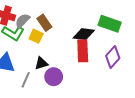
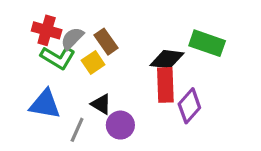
yellow square: (36, 36) -> (93, 62), turned 32
purple diamond: (113, 57) -> (189, 106), moved
black triangle: (41, 63) -> (101, 104), turned 48

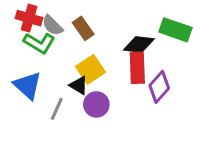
gray semicircle: (72, 38) -> (52, 25), turned -90
yellow square: (93, 62) -> (90, 69), moved, size x1.4
blue triangle: (45, 104) -> (28, 85), turned 32

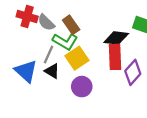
green L-shape: (39, 43) -> (65, 41), moved
black triangle: (79, 85) -> (52, 71), moved
gray line: (57, 109) -> (48, 55), moved

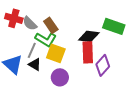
yellow square: (77, 58) -> (56, 53), turned -36

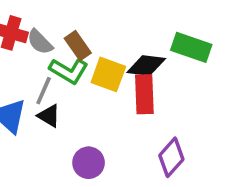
yellow square: (56, 53) -> (108, 74), moved
purple diamond: (103, 65) -> (171, 157), moved
purple circle: (60, 77) -> (89, 163), moved

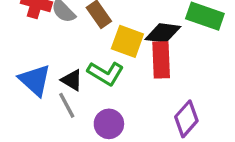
green L-shape: (69, 71) -> (106, 73), moved
gray line: (44, 91) -> (67, 105), moved, turned -52

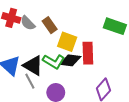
black diamond: (163, 33) -> (70, 60), moved
black triangle: (72, 80) -> (33, 66), size x1.5

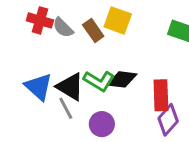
yellow square: (67, 42) -> (118, 20), moved
red rectangle: (88, 53) -> (161, 95), moved

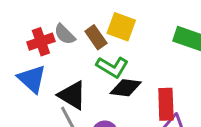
red cross: (40, 20) -> (41, 42), moved, turned -35
green L-shape: (99, 81) -> (112, 67), moved
blue triangle: (38, 87) -> (32, 79), moved

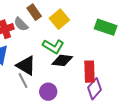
yellow square: (121, 27) -> (59, 19), turned 30
brown rectangle: (96, 37) -> (34, 12), moved

